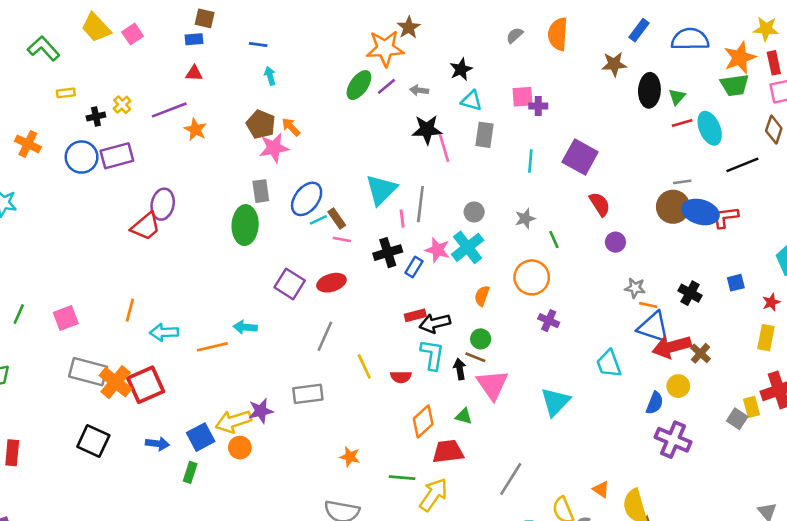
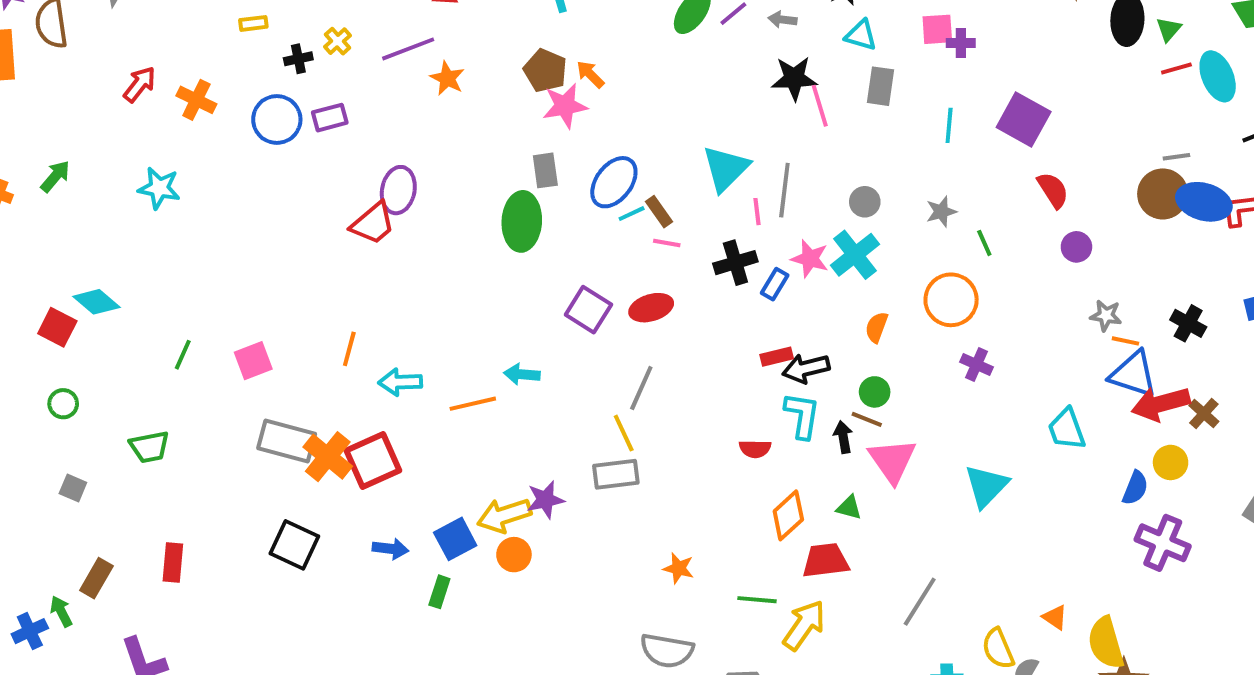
purple rectangle: (117, 156) -> (330, 118), size x0.7
yellow line: (364, 366) -> (624, 433), moved

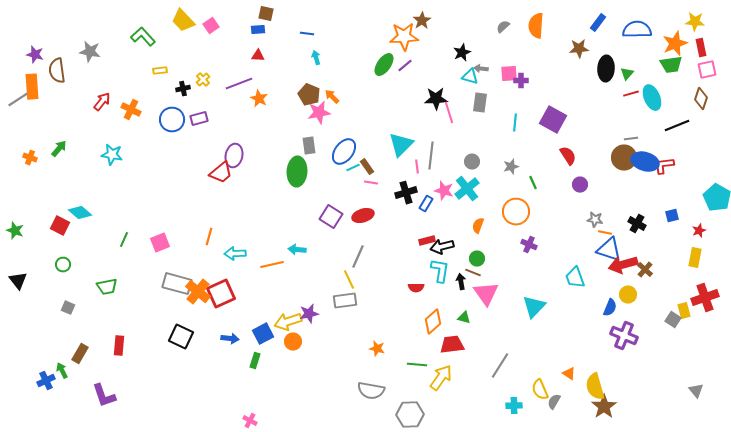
gray arrow: (782, 20) -> (481, 69), moved

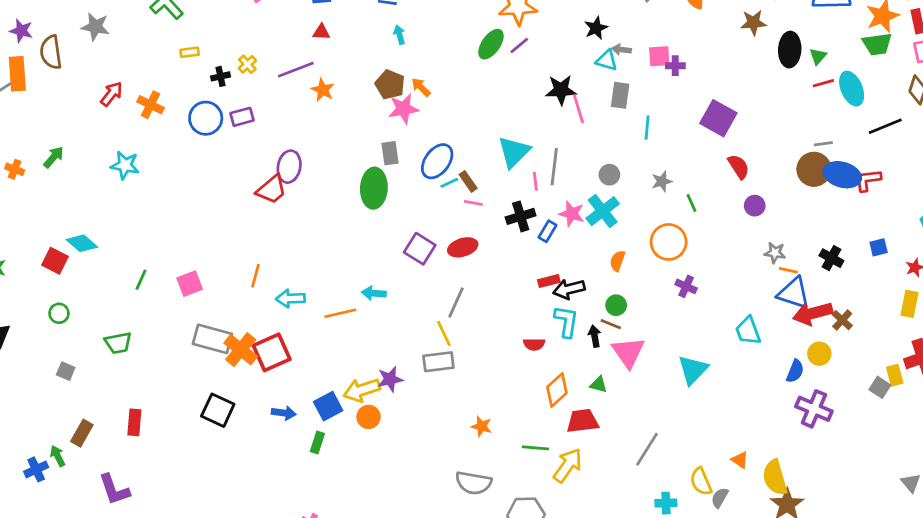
cyan line: (515, 123) -> (647, 128), moved

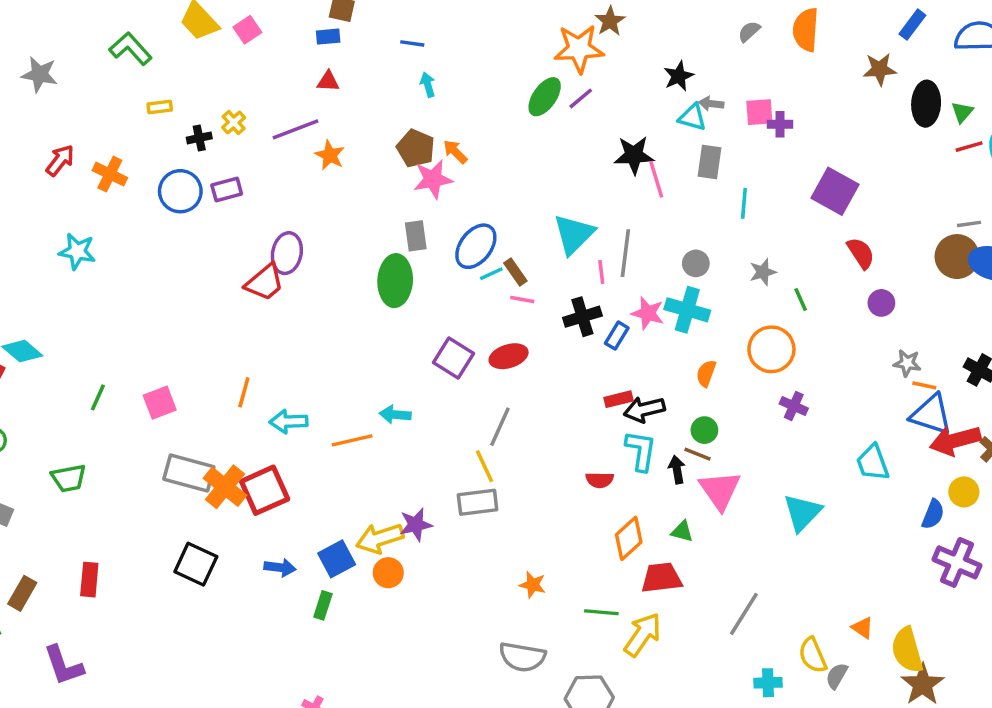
cyan cross: (603, 211) -> (687, 310), turned -36

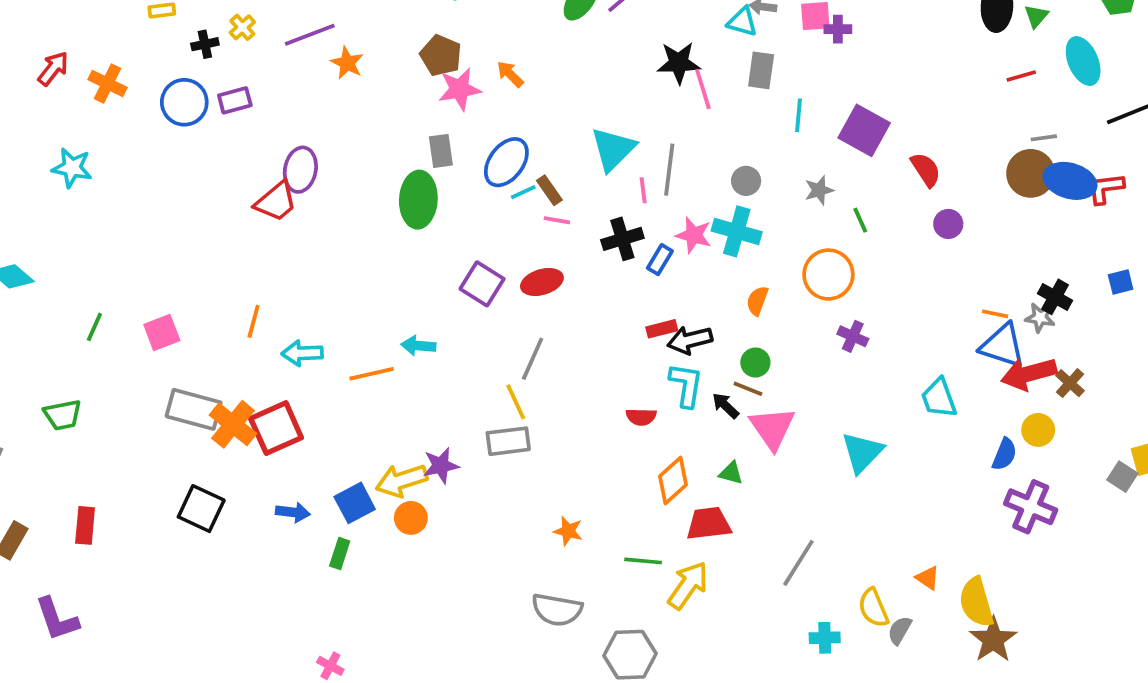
red line: (969, 147) -> (1021, 76), moved
orange arrow: (455, 152) -> (510, 74), moved
purple square: (835, 191) -> (864, 130), moved
gray star: (907, 363) -> (1040, 318), moved
black arrow: (677, 470) -> (725, 406), turned -36

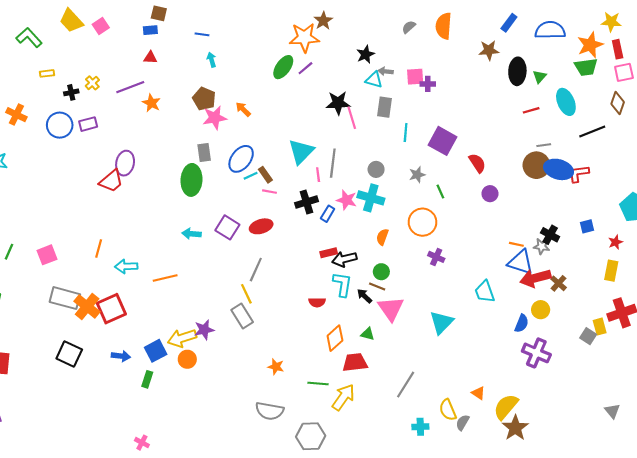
cyan arrow: (418, 346) -> (191, 234), moved
gray rectangle: (508, 441) -> (242, 316), turned 65
yellow semicircle: (976, 602) -> (506, 407), turned 56

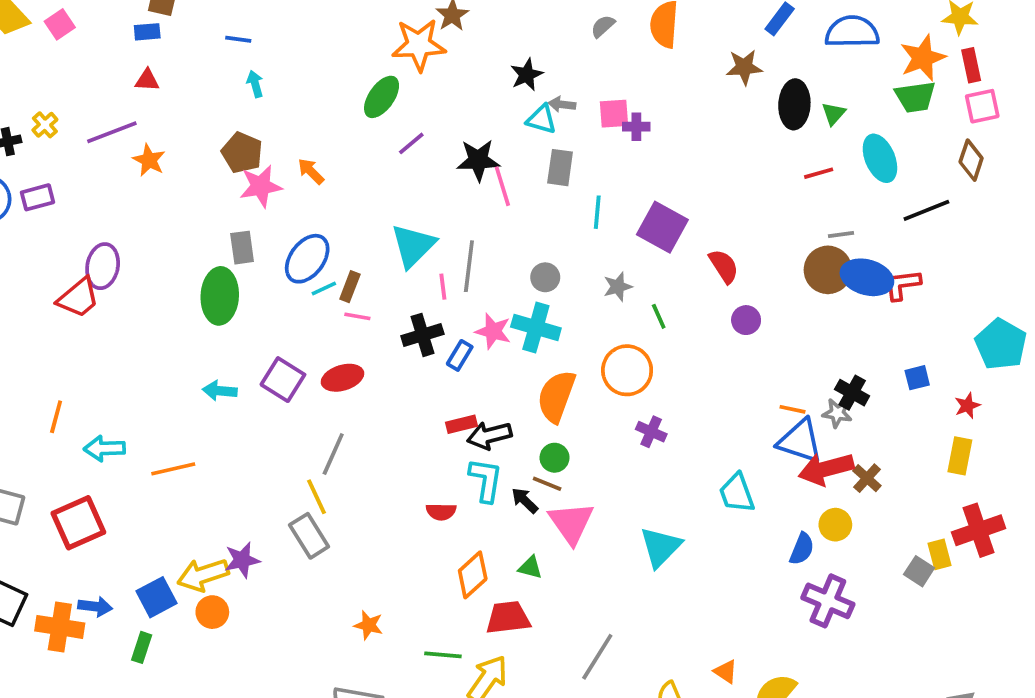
purple line: (305, 68) -> (411, 143), moved
brown rectangle: (265, 175) -> (350, 287), turned 56
orange semicircle: (382, 237) -> (556, 396), size x1.8
orange cross: (87, 307) -> (60, 627), moved, turned -30

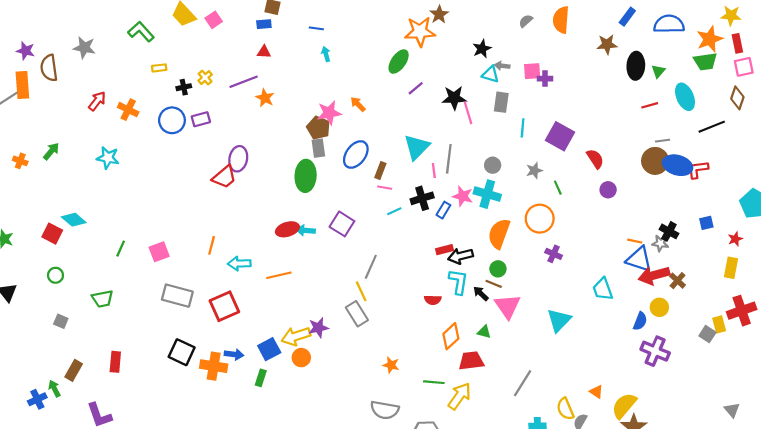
brown pentagon: (242, 153) -> (318, 128), moved
cyan line: (324, 288) -> (394, 211), moved
red ellipse: (342, 378) -> (287, 229), moved

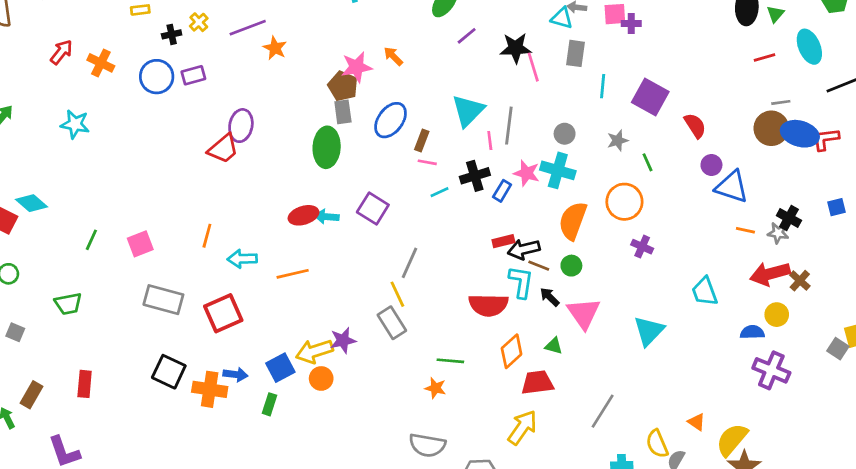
blue triangle: (639, 259) -> (732, 187), moved
brown line: (494, 284) -> (539, 266), moved
red semicircle: (433, 300) -> (488, 305), size x1.8
blue semicircle: (640, 321) -> (752, 332), turned -114
green line: (434, 382) -> (450, 361), moved

